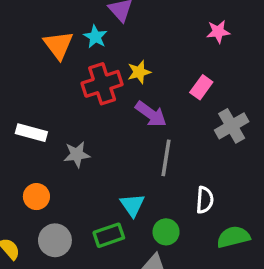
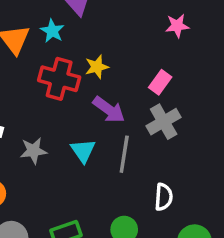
red cross: (102, 84) -> (59, 79), turned 33
gray cross: (232, 126) -> (164, 122), moved
cyan triangle: (132, 205) -> (83, 151), moved

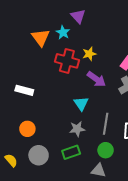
gray star: (33, 151) -> (77, 129), moved
gray line: (124, 154) -> (106, 124), moved

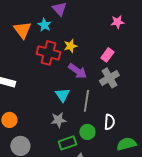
gray line: (106, 124) -> (86, 101), moved
green circle: (106, 150) -> (87, 132), moved
green rectangle: (71, 152) -> (67, 143), moved

